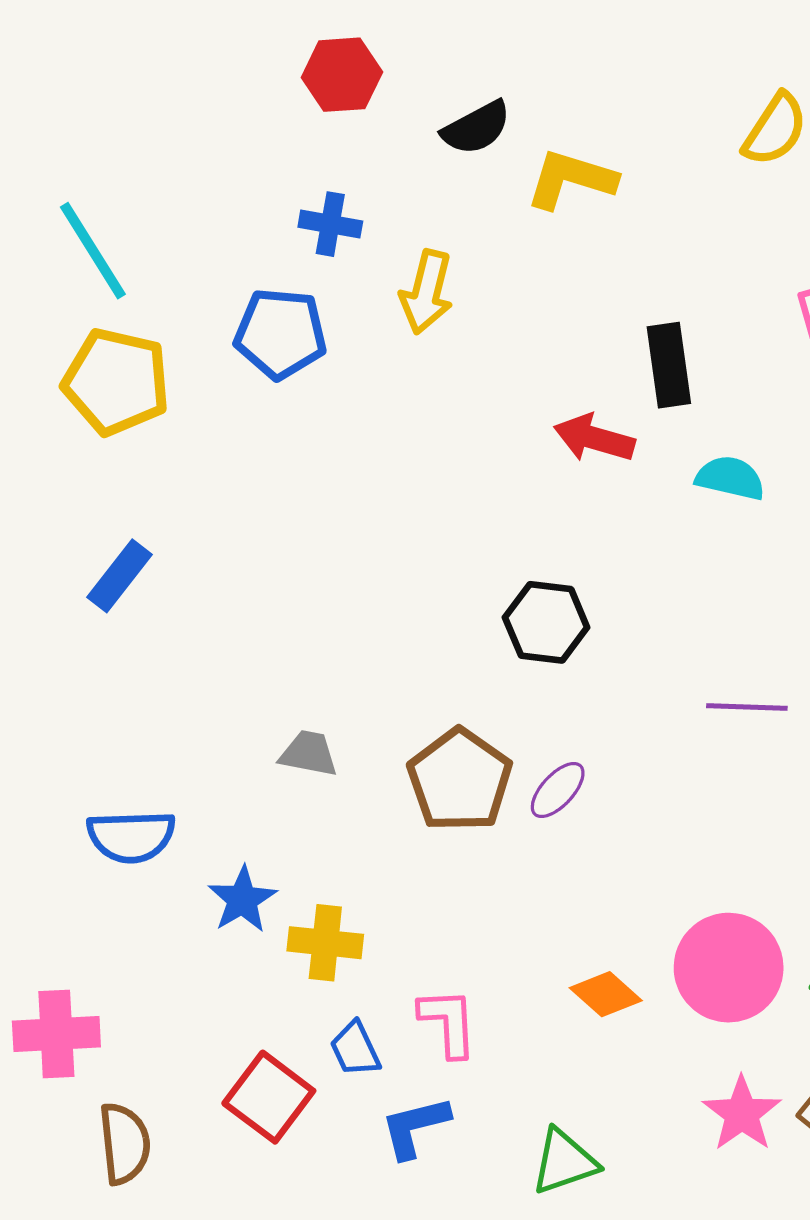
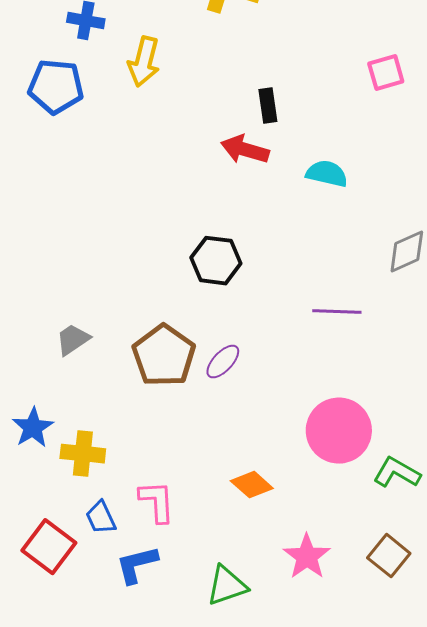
black rectangle: (669, 365) -> (268, 106), moved, size x0.7
gray trapezoid: (309, 753) -> (73, 340), turned -45
pink circle: (729, 968) -> (339, 431), moved
pink star: (742, 1114) -> (307, 557), moved

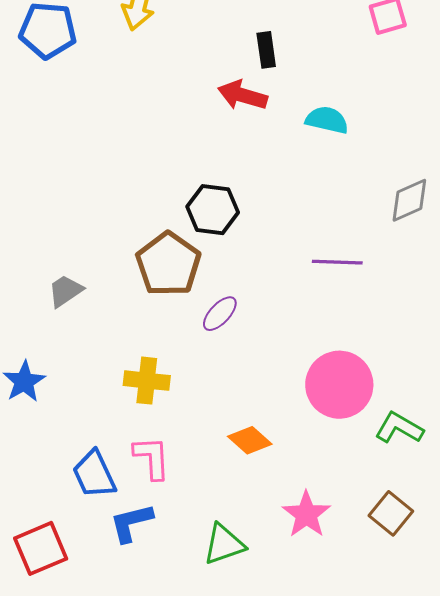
brown pentagon: (164, 356) -> (168, 264), moved
yellow cross: (83, 454) -> (147, 381), moved
blue trapezoid: (101, 518) -> (94, 474), size x1.4
red square: (49, 547) -> (41, 548), moved, turned 30

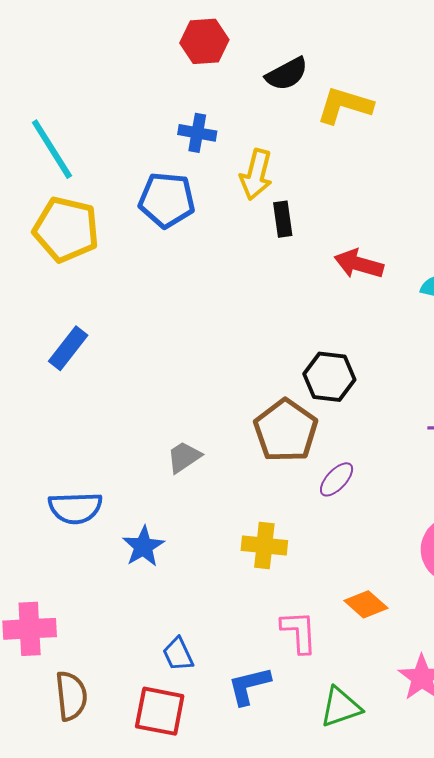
black rectangle: (266, 50) -> (283, 219), moved
pink L-shape: (152, 458) -> (299, 632), moved
blue trapezoid: (94, 474) -> (178, 654), moved, size x0.7
red square: (41, 548) -> (160, 711), turned 34

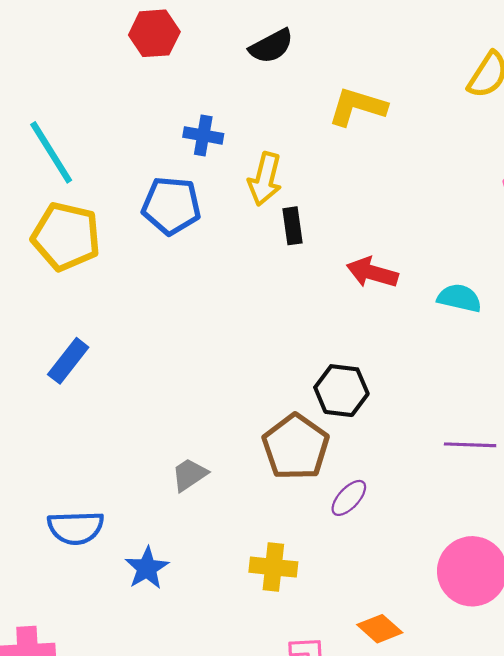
red hexagon: (204, 41) -> (154, 33), moved
black semicircle: (287, 74) -> (271, 46), moved

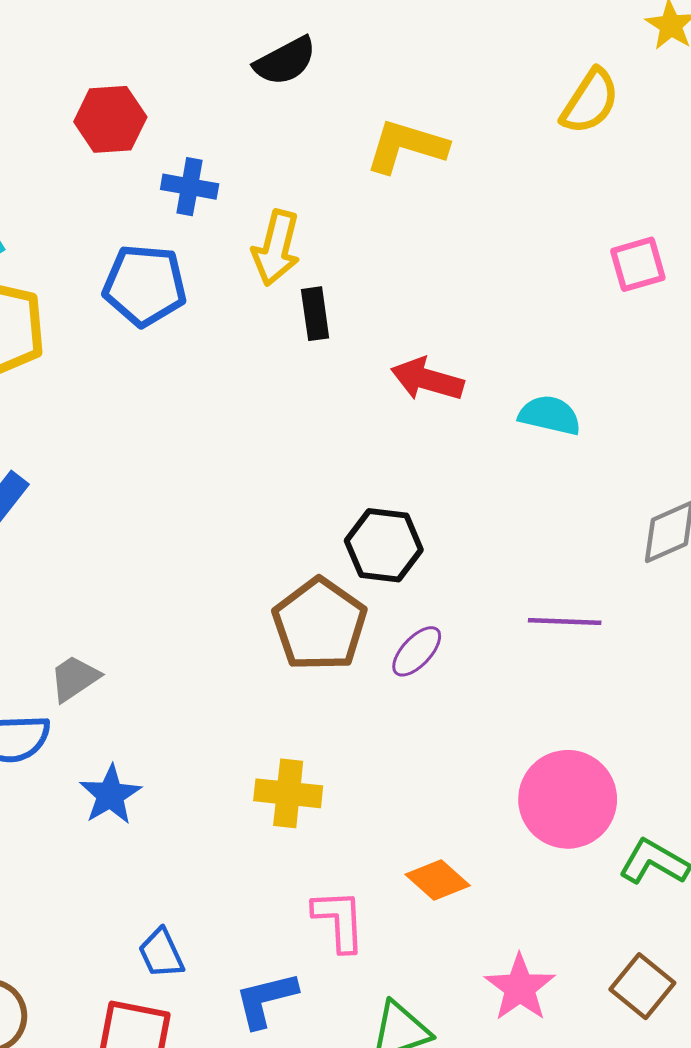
red hexagon: (154, 33) -> (110, 119), moved
gray trapezoid: (189, 475) -> (74, 678), moved
purple ellipse: (349, 498) -> (417, 651), moved

